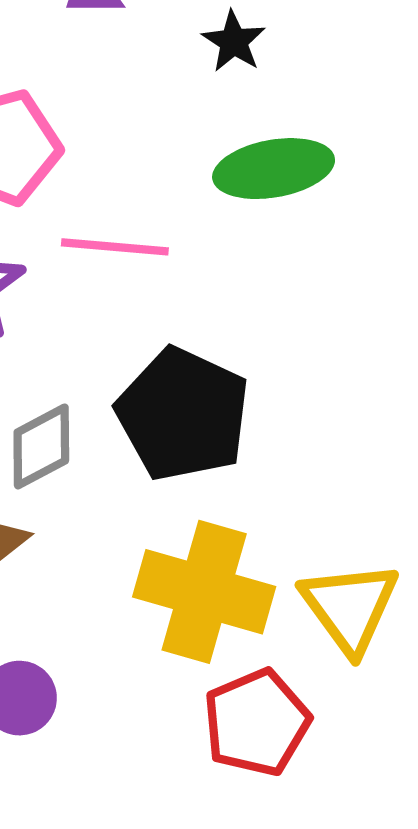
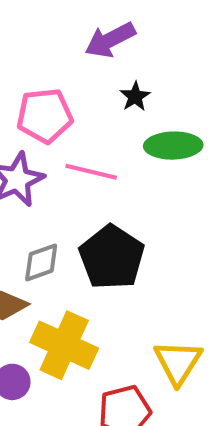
black star: (234, 42) -> (135, 97), moved
yellow cross: (204, 592) -> (64, 345), moved

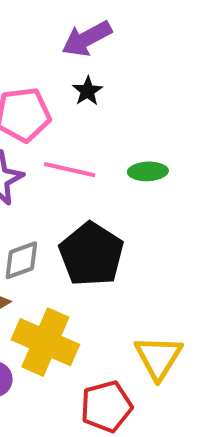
black star: (135, 97) -> (88, 91), moved
green ellipse: (173, 146) -> (148, 171), moved, size x0.7

